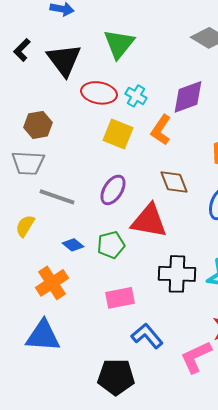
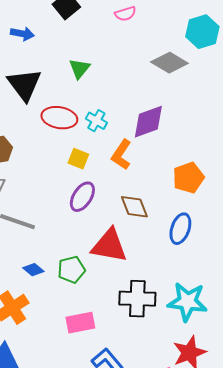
green triangle: (119, 44) -> (79, 69), size x0.7
yellow square: (118, 134) -> (78, 159), size x0.7
purple ellipse: (113, 190) -> (82, 197), moved

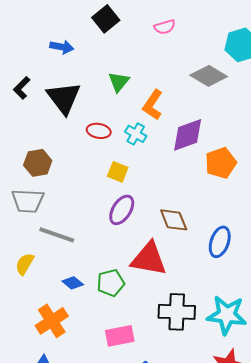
red ellipse: (59, 118) -> (99, 131), size x0.7
orange L-shape: (121, 155) -> (153, 105), moved
orange pentagon: (188, 178) -> (221, 163), moved

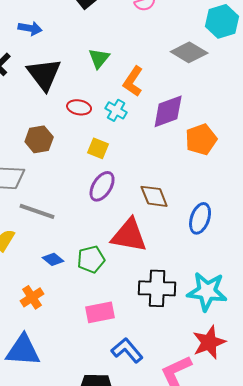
blue arrow: (62, 47) -> (30, 28), moved
brown hexagon: (38, 163) -> (39, 139), moved
orange cross: (52, 321) -> (32, 297), size x0.7

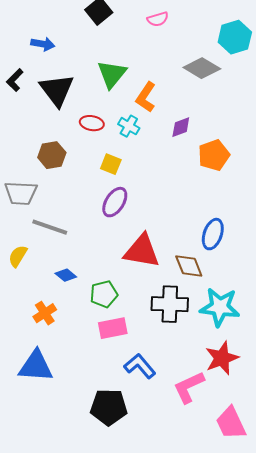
green triangle: (99, 58) -> (112, 74), size x1.4
purple diamond: (168, 111) -> (181, 127), size x0.6
brown diamond: (154, 196) -> (189, 266), moved
green pentagon: (91, 259) -> (104, 294), moved

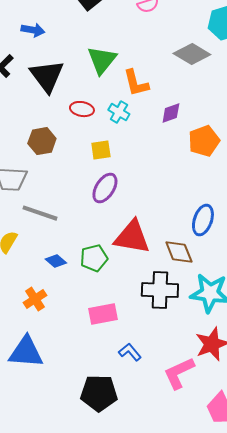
orange L-shape: (146, 97) -> (136, 83), turned -48
yellow square: (111, 164) -> (101, 150), turned -30
green pentagon: (104, 294) -> (94, 258), moved
blue L-shape: (140, 366) -> (130, 352), size x0.7

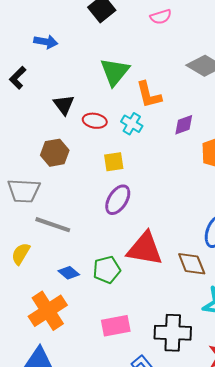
black triangle: (47, 76) -> (64, 105), moved, size x0.6
black cross: (160, 290) -> (173, 333), moved
orange cross: (35, 299) -> (48, 311), size x1.6

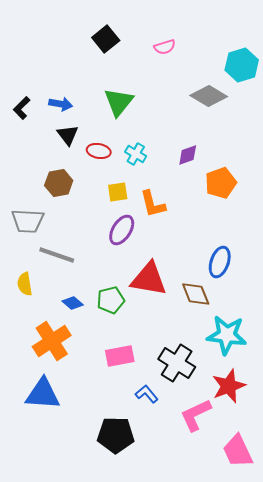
blue arrow: (46, 42) -> (61, 104), moved
orange L-shape: (149, 95) -> (153, 204), moved
yellow semicircle: (21, 254) -> (25, 284), turned -40
black cross: (173, 333) -> (177, 363), turned 30

